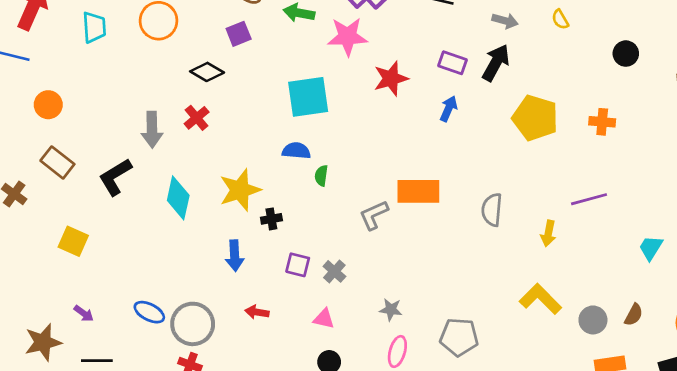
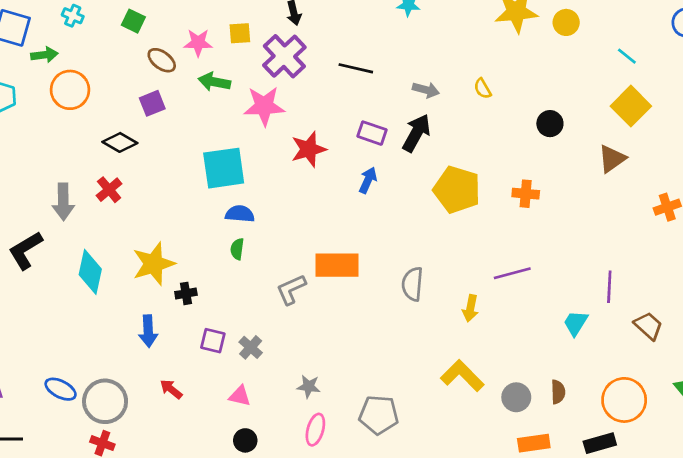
blue semicircle: (296, 151) -> (240, 214), moved
red arrow: (257, 312) -> (171, 389), turned 30
brown semicircle: (634, 315) -> (558, 392), turned -30

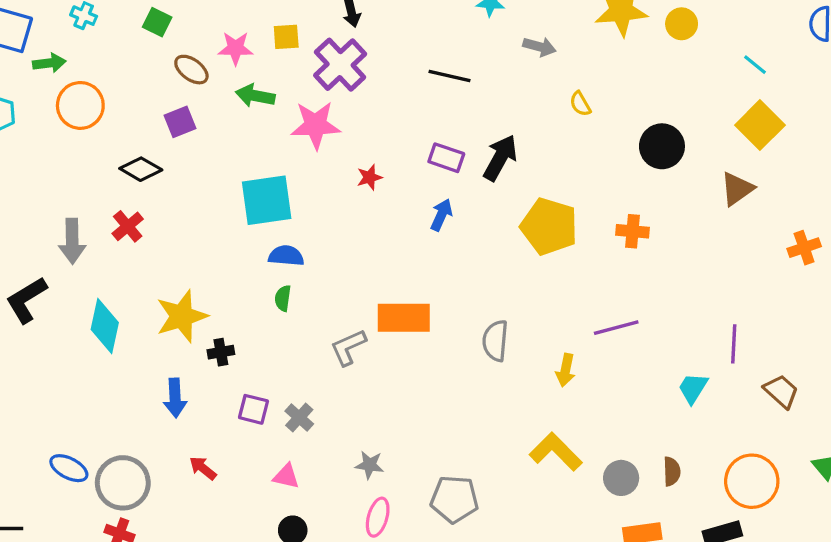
black line: (356, 68) -> (450, 76), moved
gray arrow: (426, 90) -> (539, 47), moved
black circle: (550, 124) -> (662, 146), size x1.4
red star: (309, 149) -> (369, 177), size x0.6

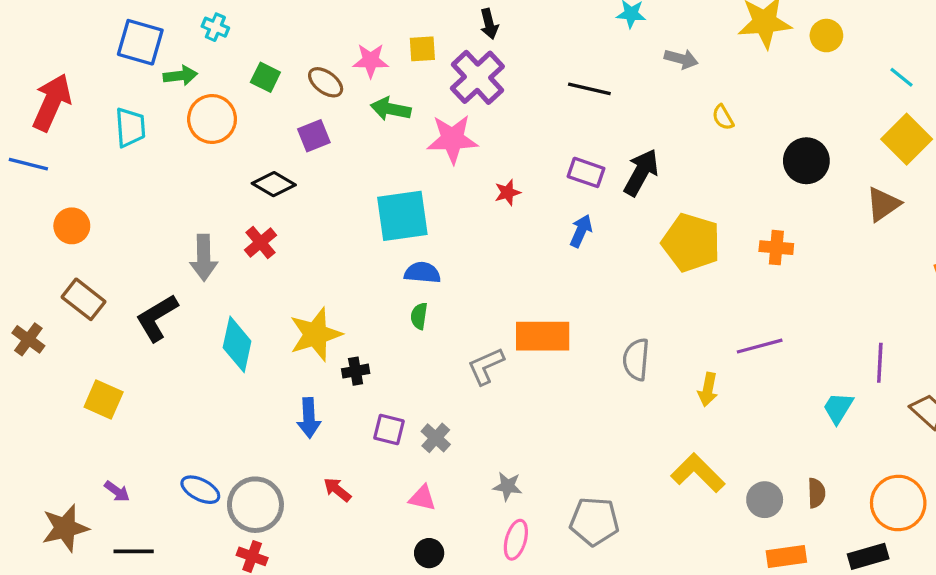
green square: (157, 22) -> (265, 77), moved

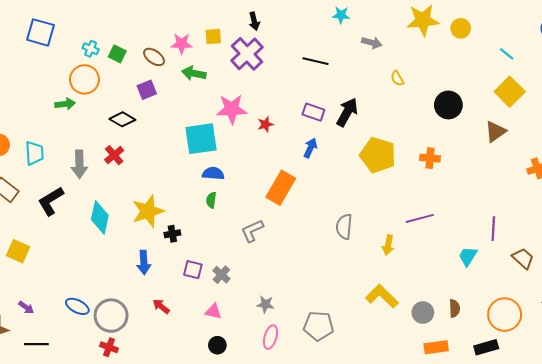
cyan cross: (215, 27) -> (91, 49), moved
green arrow: (180, 76) -> (65, 104), moved
cyan trapezoid: (130, 127) -> (34, 153), moved
pink star: (452, 139) -> (232, 109), moved
orange rectangle: (543, 336) -> (281, 188), moved, turned -60

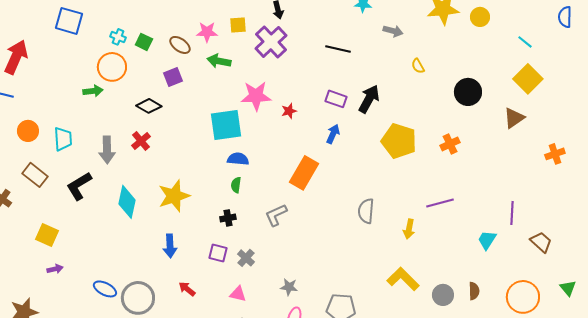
orange cross: (430, 158) -> (450, 144), turned -30
black cross: (172, 234) -> (228, 218), moved
purple arrow: (26, 307) -> (55, 269), moved, turned -49

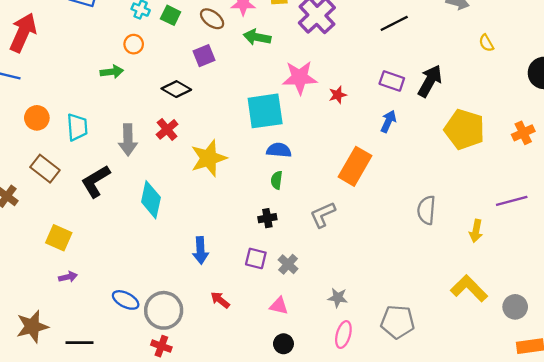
black line: (338, 49) -> (394, 23), turned -40
orange circle: (112, 67) -> (134, 44), size x0.6
yellow star: (174, 196) -> (209, 158), moved

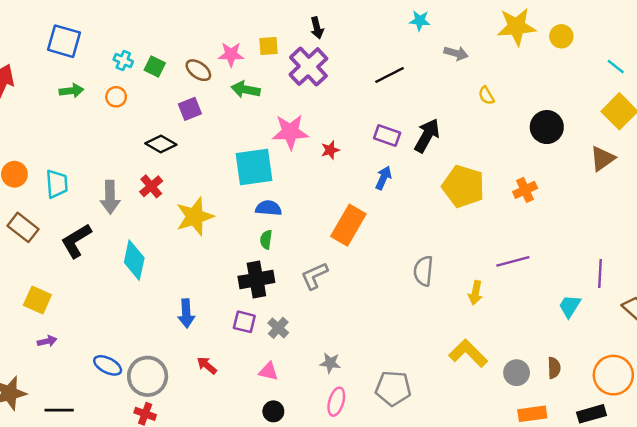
green arrow: (112, 72) -> (71, 91), moved
black cross: (267, 218) -> (256, 279), size x1.8

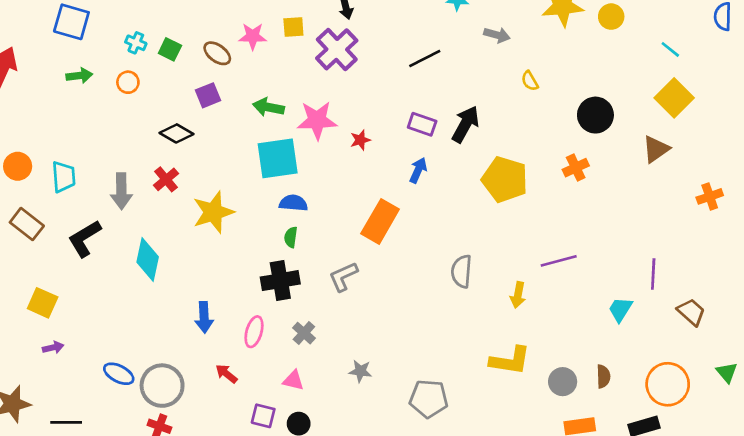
green arrow: (246, 90) -> (268, 107), moved
orange cross: (525, 190) -> (576, 168), moved
purple square: (244, 322) -> (263, 416), moved
yellow L-shape: (468, 353) -> (510, 361), turned 144
pink ellipse: (336, 402) -> (254, 332), moved

